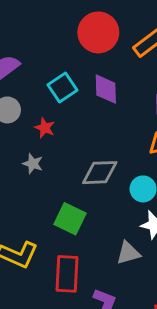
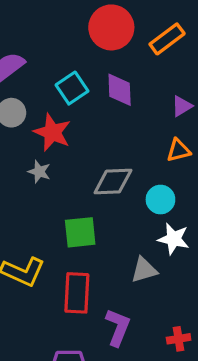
red star: (45, 128) -> (52, 132), size x1.6
green square: (70, 219) -> (80, 232), turned -32

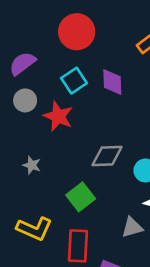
red circle: (111, 27) -> (77, 32), moved
gray star: (39, 172) -> (32, 165), moved
green square: (80, 232) -> (81, 197), turned -32

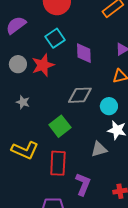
purple diamond: (112, 82) -> (84, 53), moved
gray circle: (25, 100) -> (18, 64), moved
red star: (58, 116) -> (43, 65), turned 30

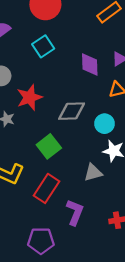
purple diamond: (84, 53) -> (90, 65), moved
red star: (43, 65) -> (29, 97), moved
red rectangle: (58, 163) -> (47, 188), turned 30

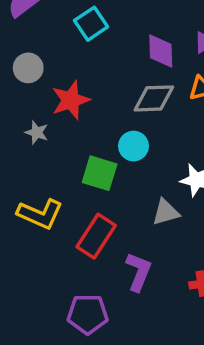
gray diamond: (72, 111) -> (154, 98), moved
cyan circle: (104, 124) -> (133, 146), moved
green square: (49, 146) -> (100, 173), turned -35

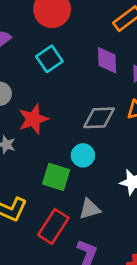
purple diamond: (161, 51) -> (107, 60), moved
gray triangle: (166, 212) -> (90, 209), moved

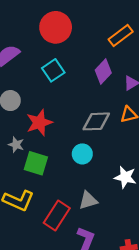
purple diamond: (107, 60) -> (103, 71), turned 45
green square: (56, 177) -> (36, 163), moved

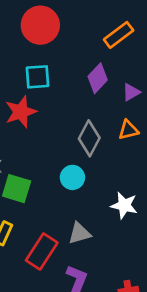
cyan square: (53, 70) -> (38, 77), turned 30
gray diamond: (96, 121) -> (89, 138), turned -60
red star: (39, 123) -> (21, 112), moved

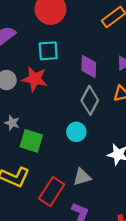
purple diamond: (98, 78) -> (89, 67), moved, turned -40
red star: (21, 112) -> (35, 79), turned 30

